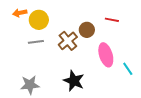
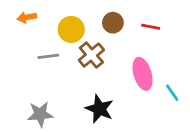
yellow circle: (39, 20) -> (71, 29), moved
brown circle: (87, 30) -> (113, 23), moved

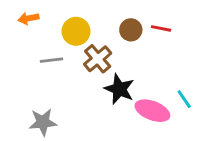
brown circle: (113, 23) -> (131, 30), moved
pink ellipse: (143, 74) -> (152, 111), moved, turned -52
black star: (99, 109) -> (119, 89), moved

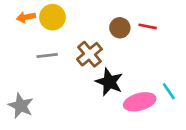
yellow circle: (76, 31) -> (52, 17), moved
pink ellipse: (152, 111) -> (140, 102), turned -36
gray star: (43, 122) -> (21, 106), moved, turned 30

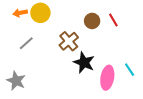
red line: (148, 26) -> (113, 20), turned 48
gray line: (47, 56) -> (26, 43), moved, turned -35
pink ellipse: (140, 102) -> (107, 78), turned -65

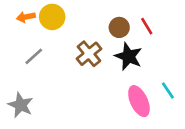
black star: (84, 63) -> (128, 56), moved
pink ellipse: (107, 78) -> (139, 101), turned -35

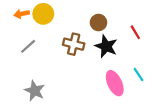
red line: (147, 26) -> (135, 32), moved
brown cross: (89, 54) -> (74, 44), turned -36
gray star: (21, 105) -> (35, 91), moved

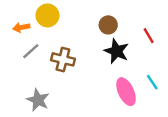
orange arrow: (22, 14) -> (21, 27), moved
brown cross: (74, 44) -> (63, 59), moved

